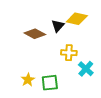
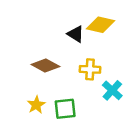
black triangle: (58, 26) -> (76, 34), turned -40
brown diamond: (35, 34) -> (45, 65), moved

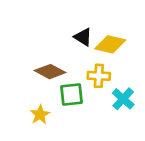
yellow diamond: (101, 25) -> (110, 44), moved
green square: (65, 109) -> (72, 95), moved

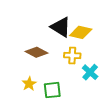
black triangle: (83, 37) -> (61, 27), size x1.5
green square: (72, 95) -> (52, 90), moved

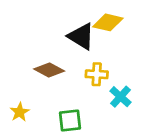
yellow diamond: (81, 32) -> (108, 22), moved
yellow star: (29, 84) -> (20, 112), moved

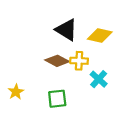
yellow diamond: (108, 22) -> (100, 35), moved
brown diamond: (49, 70) -> (57, 61), moved

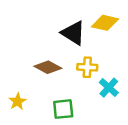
yellow diamond: (100, 35) -> (105, 23), moved
brown diamond: (57, 61) -> (48, 67), moved

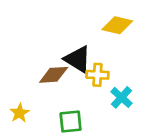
black triangle: (73, 33) -> (78, 59), moved
brown diamond: (48, 67) -> (54, 75), turned -32

